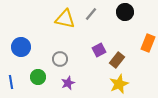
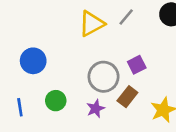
yellow triangle: (65, 19) -> (92, 24), turned -40
gray circle: (60, 59) -> (104, 77), moved, size x1.5
brown rectangle: (117, 60) -> (127, 97), moved

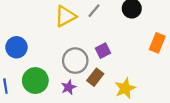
green circle: (56, 101) -> (35, 81), size x1.5

